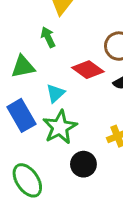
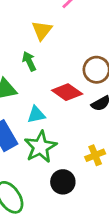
cyan triangle: (55, 93) -> (36, 115), turned 30

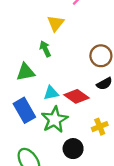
red diamond: (67, 92) -> (77, 96), moved

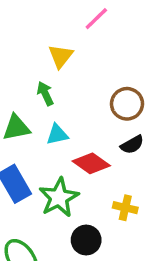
cyan triangle: (51, 93) -> (57, 134), moved
yellow cross: (100, 127) -> (125, 208), turned 35

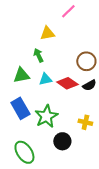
yellow triangle: (61, 56) -> (47, 33), turned 42
red diamond: (91, 163) -> (67, 83), moved

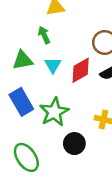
cyan triangle: (45, 79) -> (53, 65), turned -48
red diamond: (67, 83) -> (81, 70), turned -65

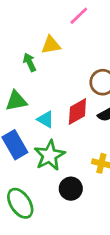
green arrow: (44, 35) -> (30, 62), moved
cyan triangle: (53, 65) -> (46, 119), moved, turned -30

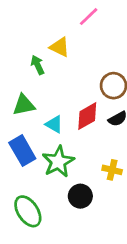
yellow triangle: (51, 45) -> (60, 47), turned 36

